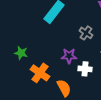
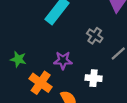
purple star: (69, 56) -> (63, 60), moved

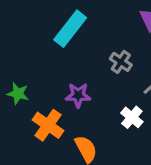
white cross: (94, 78) -> (132, 117), moved, turned 35

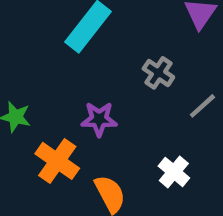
white cross: (132, 117) -> (174, 172), moved

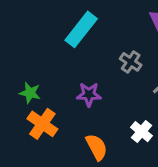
orange cross: (57, 161) -> (42, 124), moved

